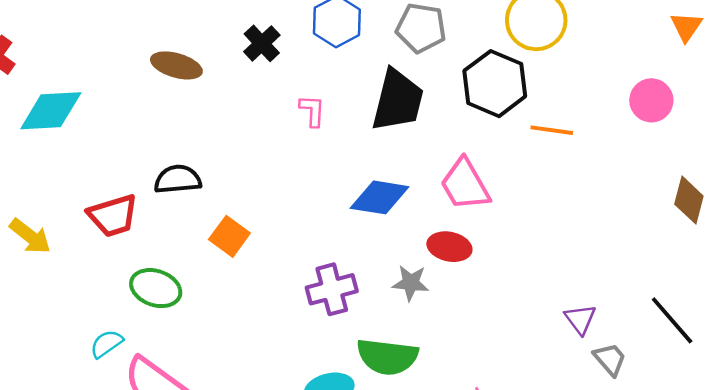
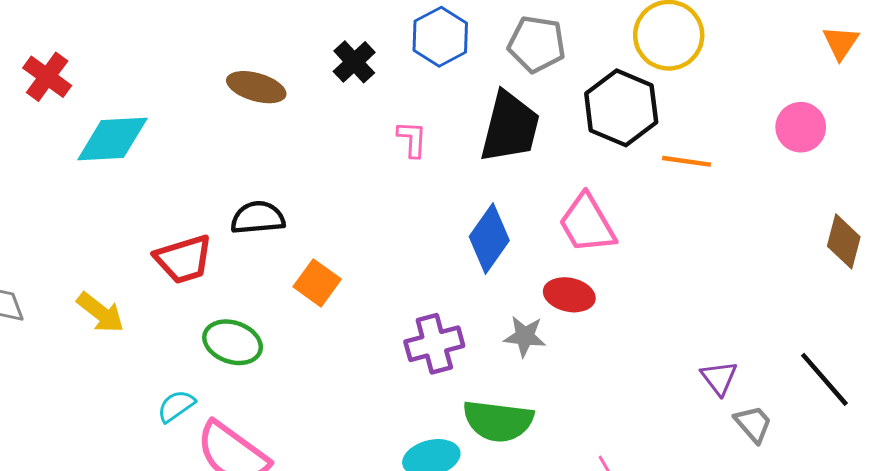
blue diamond: (380, 197) -> (489, 238), turned -64
yellow arrow: (30, 236) -> (101, 313), moved

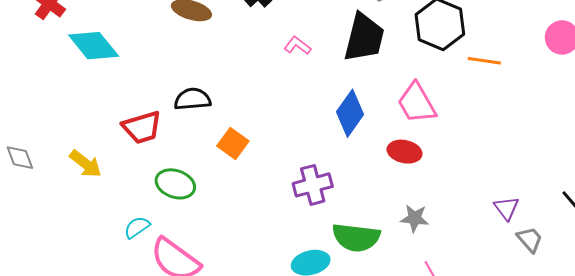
cyan diamond: (112, 139) -> (94, 46), turned 54
pink L-shape: (412, 139) -> (297, 46), turned -56
gray star: (525, 336) -> (415, 218), moved

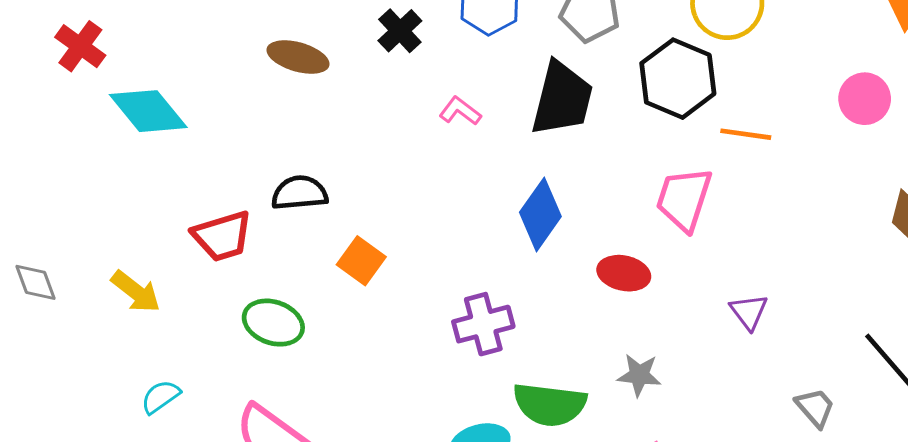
pink trapezoid: (417, 103) -> (684, 199), moved, turned 48
purple triangle: (507, 208) -> (749, 312), moved
cyan semicircle: (137, 227) -> (161, 397), moved

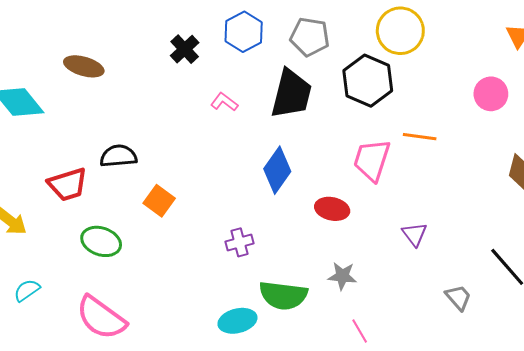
brown ellipse: (298, 57) -> (84, 66), moved
orange line: (746, 134) -> (420, 137), moved
purple cross: (483, 324) -> (240, 242), size x0.7

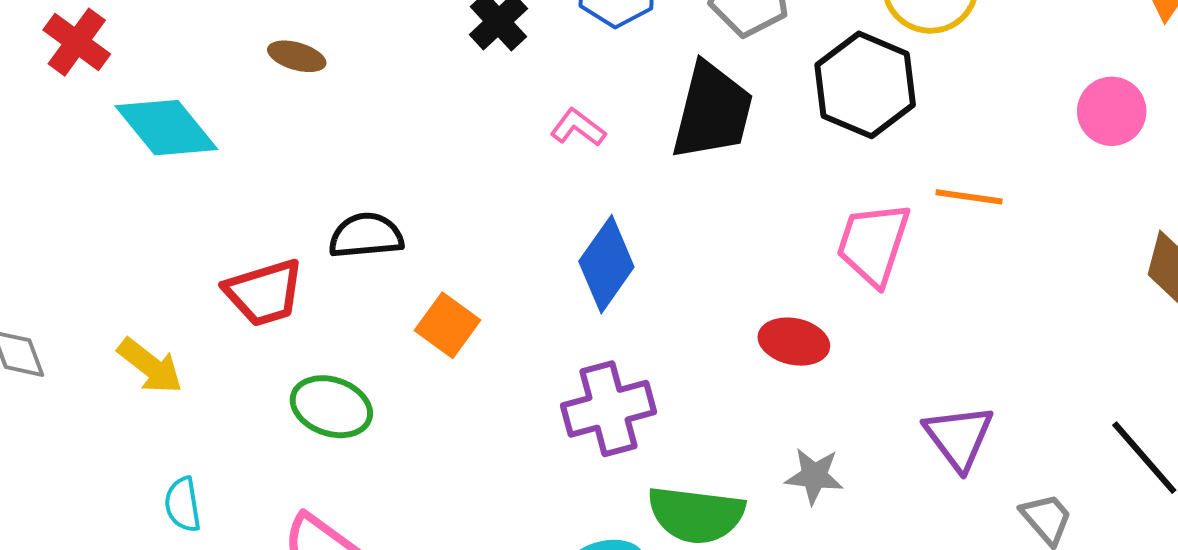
brown ellipse: (84, 66) -> (297, 56), size x0.7
blue diamond: (277, 170) -> (606, 264), moved
purple triangle: (415, 234) -> (959, 437), moved, size x1.4
purple cross: (240, 242) -> (608, 409), size x1.6
cyan semicircle: (27, 290) -> (183, 505), turned -64

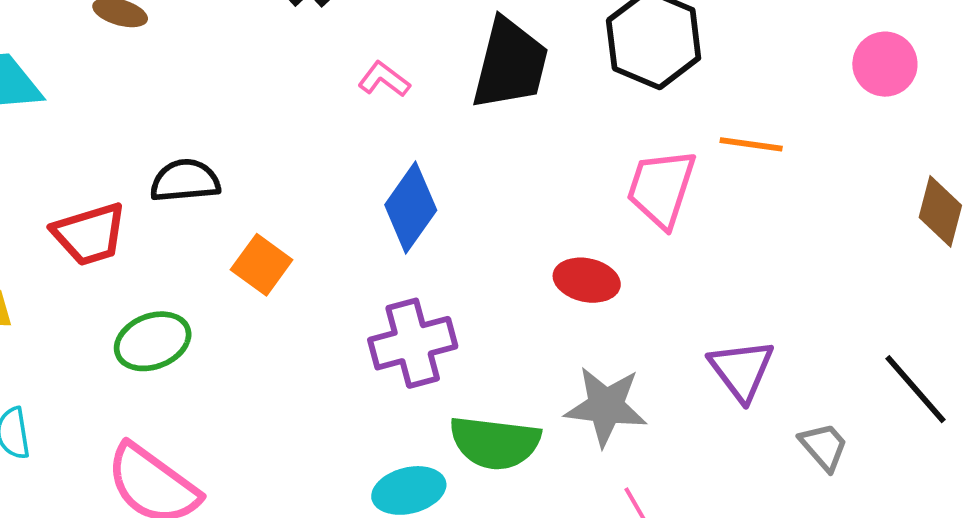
green ellipse: (331, 407) -> (153, 341), turned -40
gray star: (814, 476) -> (606, 406), size x1.5

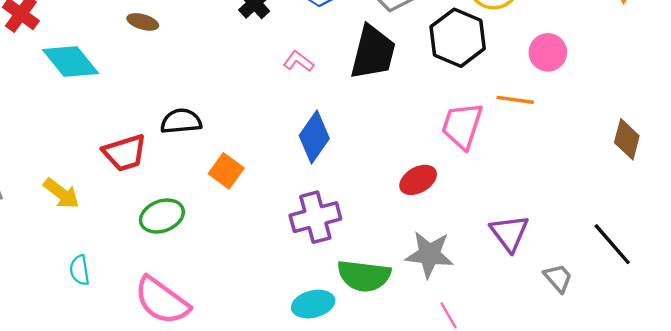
pink circle: (885, 64) -> (548, 52), moved
red ellipse: (587, 280) -> (418, 180), turned -42

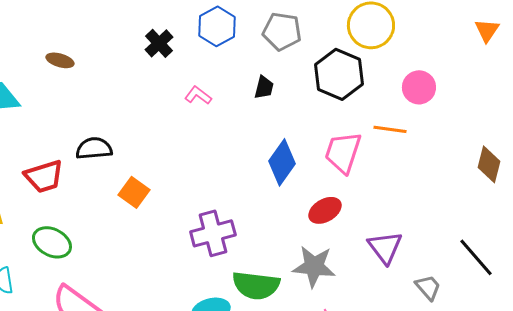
black trapezoid: (373, 52) -> (264, 87), size x0.5
blue diamond: (314, 137) -> (282, 162), moved
red ellipse: (418, 180) -> (325, 210), moved
green ellipse: (162, 216) -> (52, 242), moved, turned 48

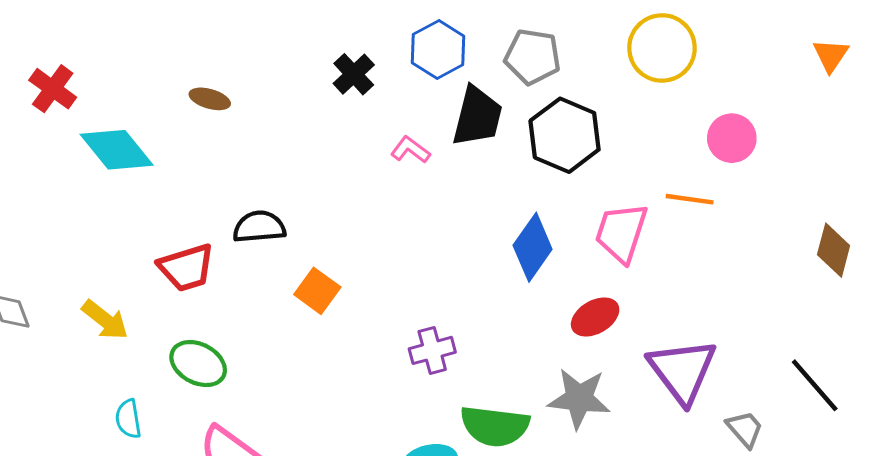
black hexagon: (339, 74) -> (565, 135), moved
black trapezoid: (264, 87) -> (477, 116), moved, size x1.8
purple cross: (213, 233) -> (432, 350), size x0.7
purple triangle: (385, 247) -> (682, 371), size x1.4

